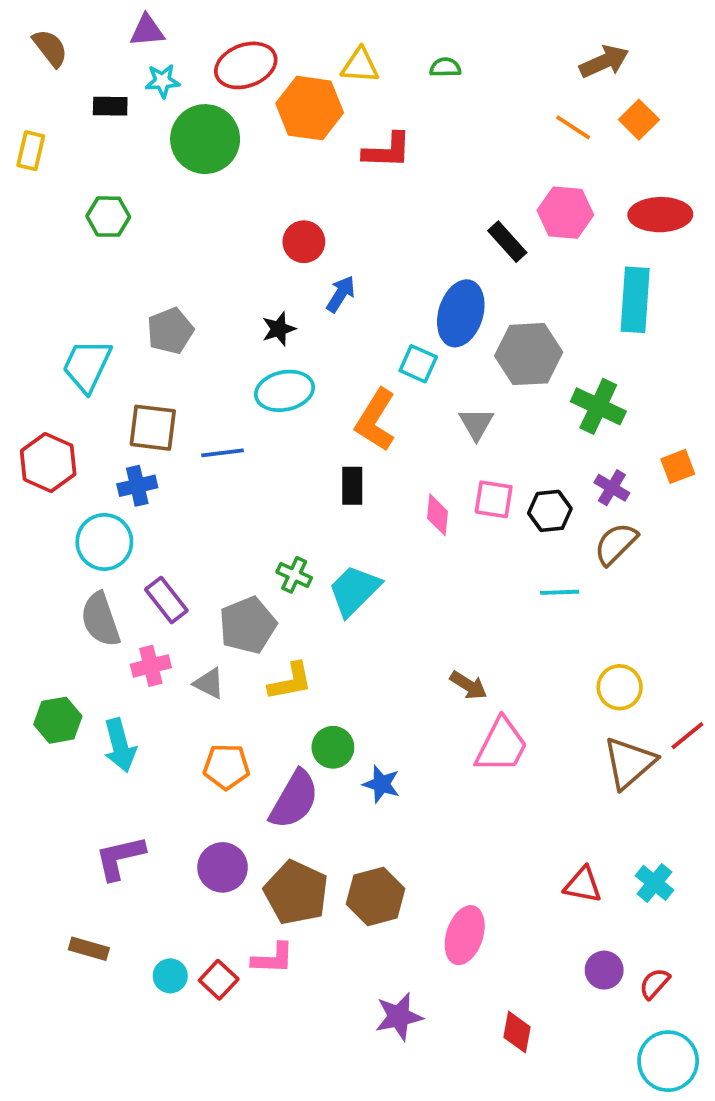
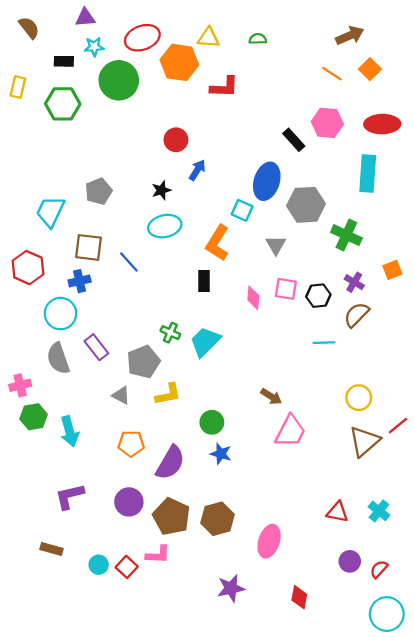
green hexagon: (108, 217) -> (63, 104), moved, size x1.4
blue line: (223, 453) -> (129, 262), turned 55
pink cross: (151, 666) -> (20, 385), moved
green circle: (333, 747) -> (212, 422), moved

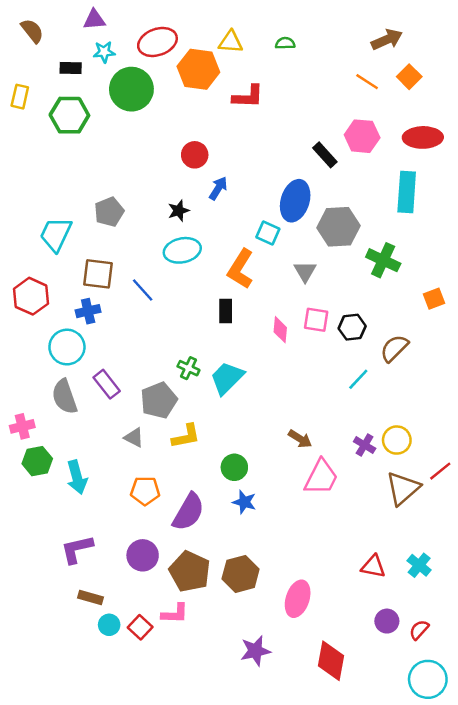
purple cross: (354, 282) -> (365, 445), moved
cyan line: (324, 343) -> (358, 379), turned -45
brown rectangle: (52, 549) -> (91, 598), moved
red diamond: (299, 597) -> (331, 661), size x1.5

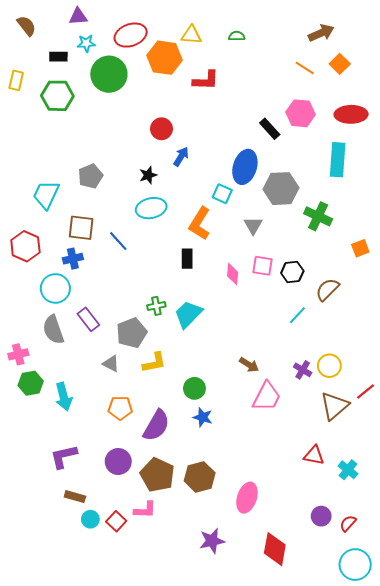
green cross: (188, 368) -> (156, 306), turned -36
red triangle: (373, 567) -> (314, 455), moved

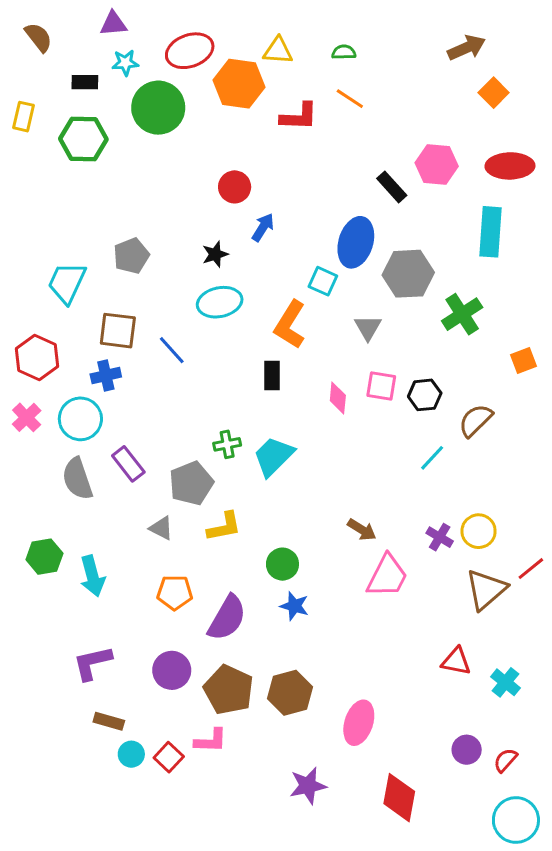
orange line: (305, 68) -> (350, 99), moved
green cross: (318, 216) -> (462, 314), turned 32
pink cross: (18, 354) -> (27, 417), moved, turned -30

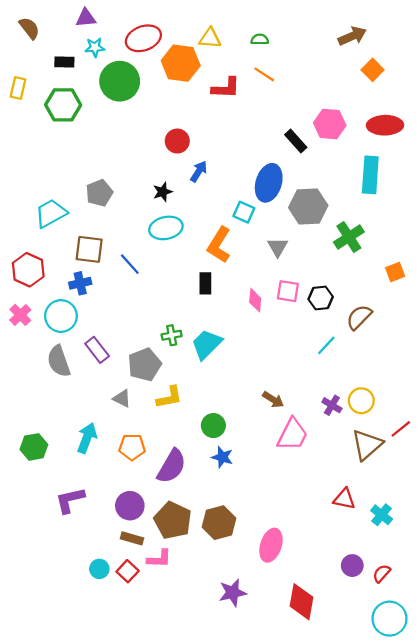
cyan trapezoid: (67, 283) -> (51, 213), turned 36
green hexagon: (44, 557) -> (34, 447), moved
cyan arrow: (92, 576) -> (87, 438), moved, turned -144
brown rectangle: (109, 721) -> (132, 538), moved

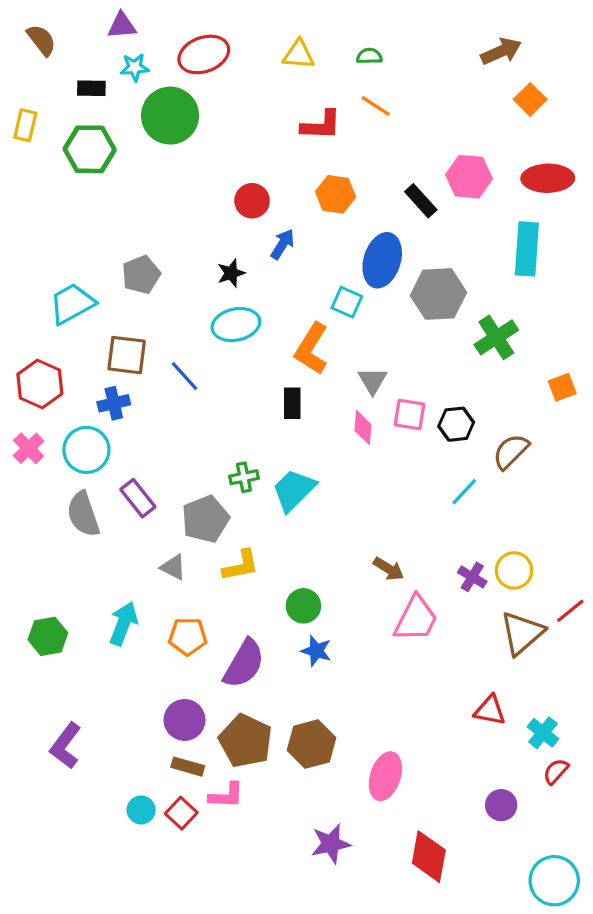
orange hexagon: (181, 63) -> (336, 194), moved, size x0.7
gray triangle: (278, 247) -> (373, 381), moved
purple L-shape: (70, 500) -> (66, 746), moved, turned -40
red semicircle: (382, 573) -> (556, 771), moved

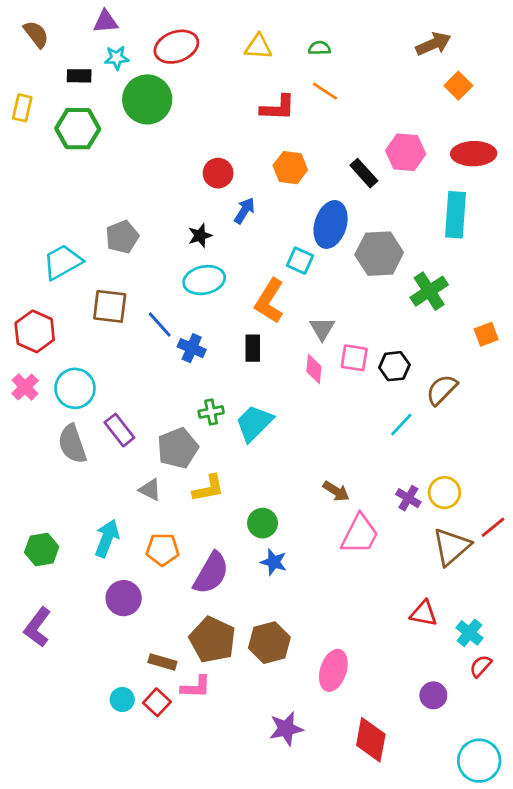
blue cross: (114, 403) -> (192, 348), moved, turned 36
purple circle: (184, 720) -> (124, 598), moved
purple L-shape: (66, 746) -> (37, 627), moved

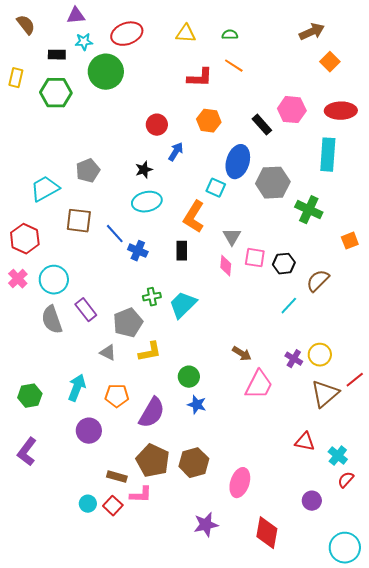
green cross: (429, 291) -> (309, 210), turned -32

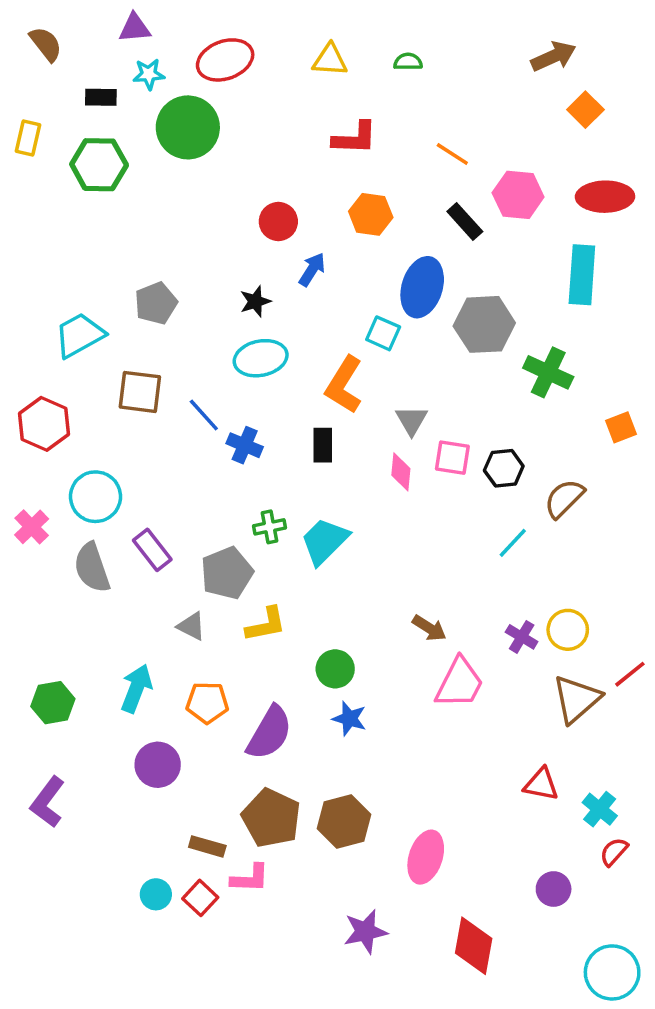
orange line: (234, 66) -> (452, 154), moved
pink cross: (18, 279) -> (32, 527), moved

